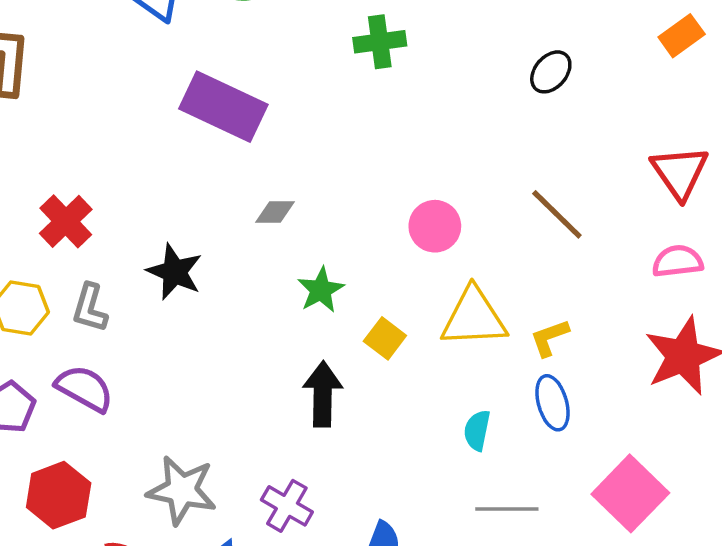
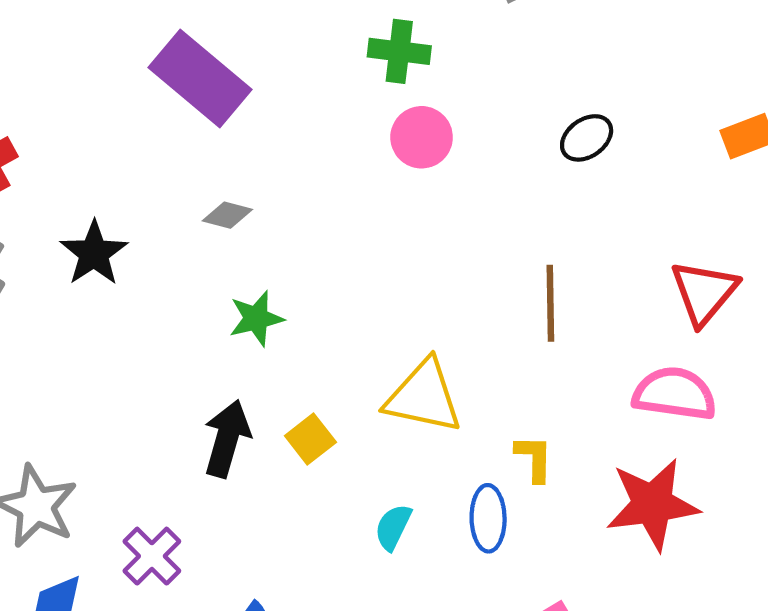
brown line: (557, 214) -> (550, 303), turned 30
pink circle: (435, 226) -> (422, 137), moved
pink semicircle: (678, 261) -> (675, 394), size x1.4
yellow square: (385, 338) -> (310, 439), moved
yellow L-shape: (549, 338) -> (534, 458), moved, turned 96

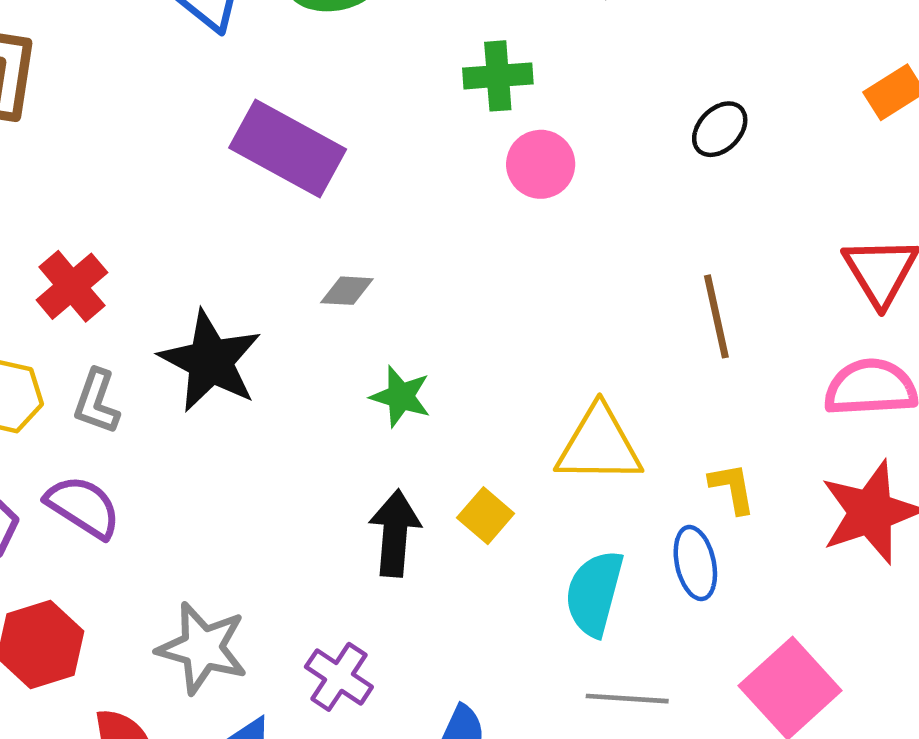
black star: (94, 253) -> (210, 361), size x1.4
green star: (256, 318) -> (401, 397), turned -30
cyan semicircle: (393, 527) -> (594, 593), size x1.6

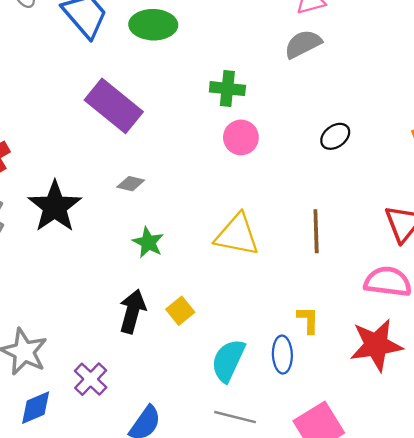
yellow triangle: (599, 445) -> (237, 235), moved

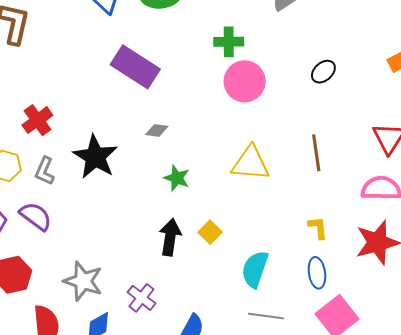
pink circle: (241, 137) -> (245, 81), size x1.4
blue ellipse: (282, 355) -> (317, 273), moved

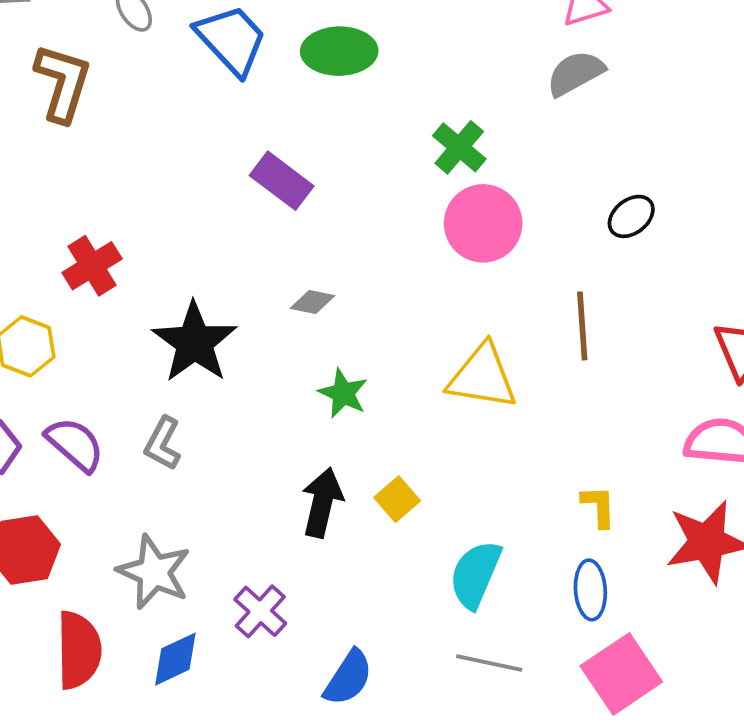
green cross: (229, 42) -> (459, 147), turned 36
purple rectangle: (135, 67) -> (282, 181), size x0.7
brown line: (316, 153) -> (582, 326), moved
gray L-shape: (45, 171) -> (163, 443), moved

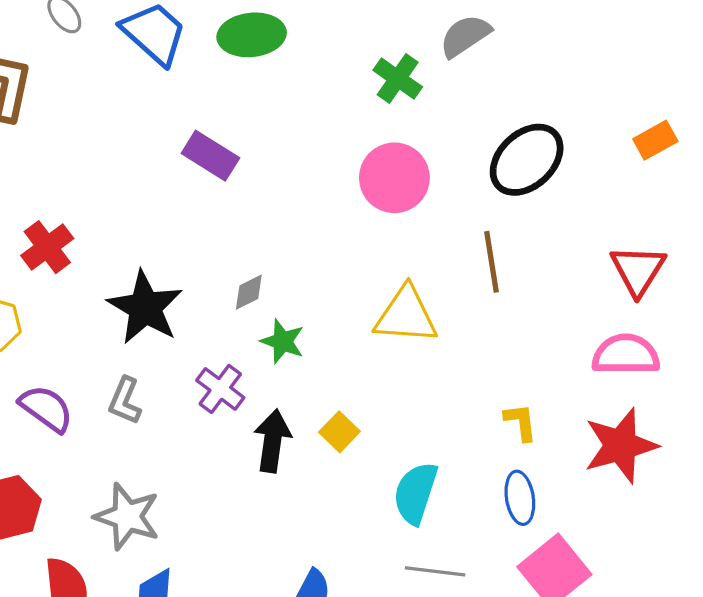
green cross: (459, 147) -> (398, 79), moved
black ellipse: (631, 216) -> (527, 160), size x1.8
gray diamond: (313, 302) -> (249, 292), moved, turned -33
purple cross: (260, 611) -> (220, 389), moved

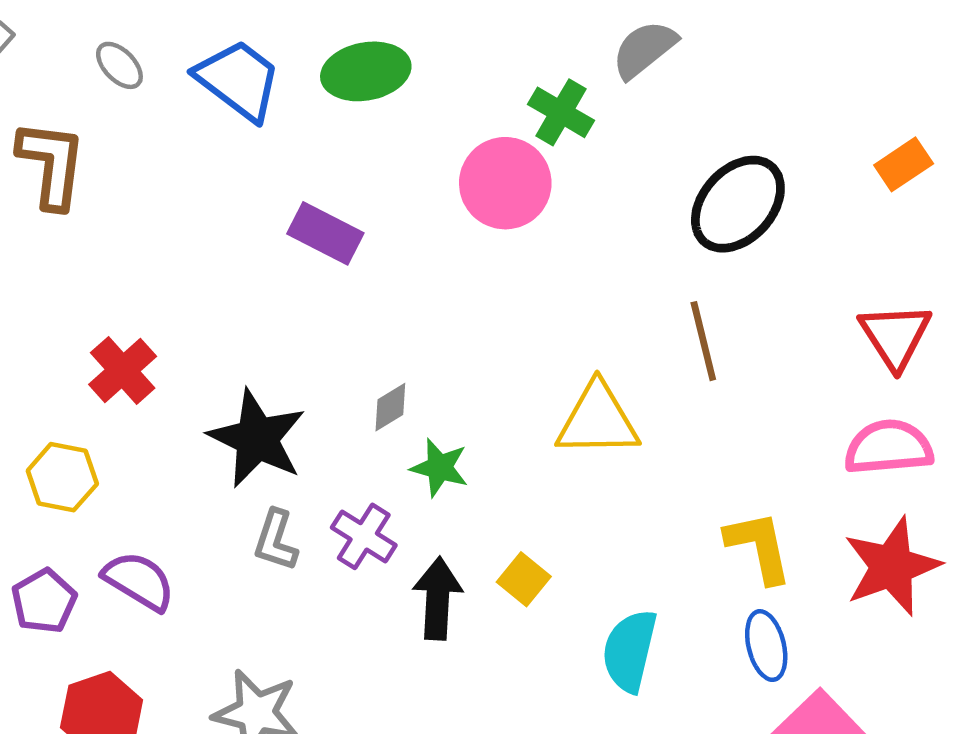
pink circle: (394, 178) -> (505, 183), moved
gray L-shape: (125, 401) -> (276, 540), moved
yellow L-shape: (521, 422) -> (759, 547), size x1.5

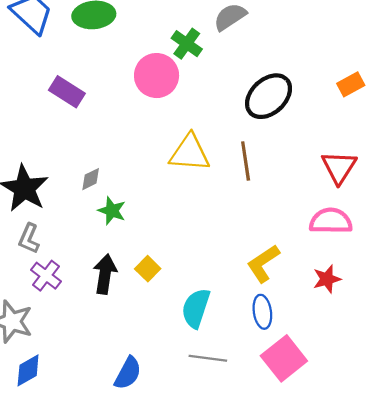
yellow triangle: (598, 420) -> (190, 153), moved
purple cross: (364, 536) -> (46, 276), moved
yellow L-shape: (759, 547) -> (263, 264), turned -117
red star: (892, 566) -> (327, 279), size x0.6

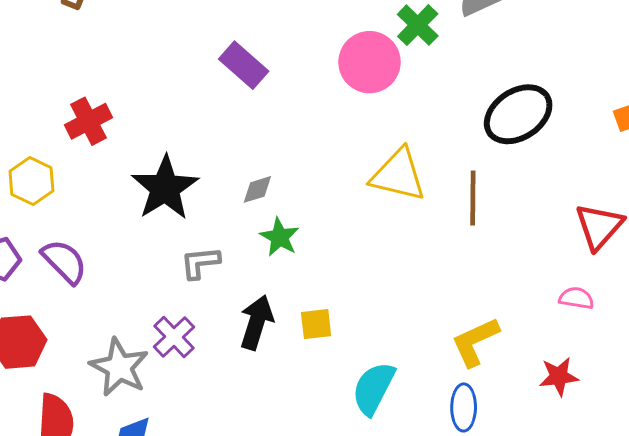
pink semicircle: (331, 221) -> (576, 298), size x0.6
gray L-shape: (29, 239) -> (200, 263), moved, turned 52
yellow square: (148, 269) -> (316, 324), turned 30
purple cross: (46, 276) -> (174, 337), moved

